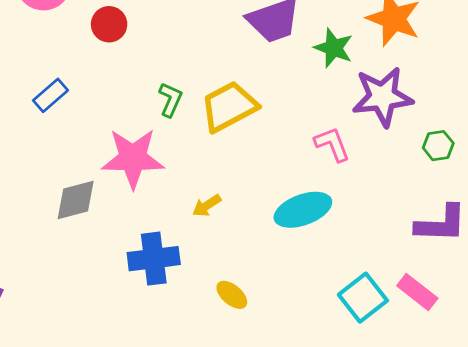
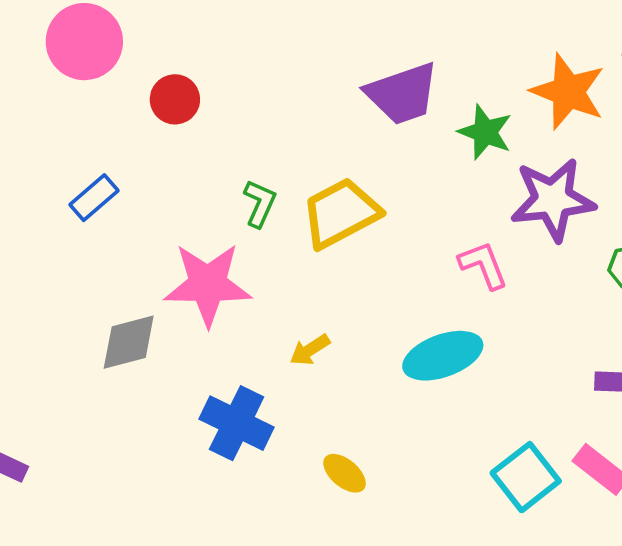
blue cross: (154, 259) -> (237, 423), turned 33

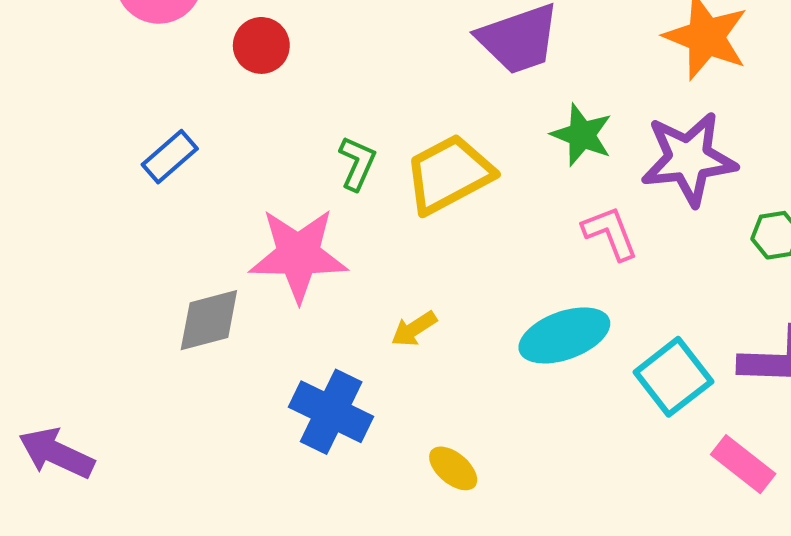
green star: (485, 132) -> (582, 135), moved
cyan square: (526, 477) -> (673, 377), moved

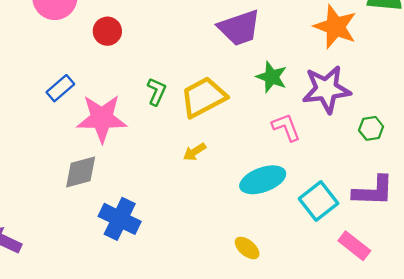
pink star: (298, 255) -> (102, 118), moved
yellow arrow: (414, 329) -> (195, 152), moved
blue cross: (331, 412) -> (120, 219), moved
yellow ellipse: (453, 468) -> (247, 248), moved

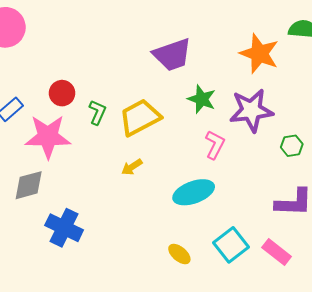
red circle: (107, 31) -> (62, 93), moved
pink L-shape: (286, 127) -> (215, 145), turned 48
cyan square: (319, 201) -> (231, 245), moved

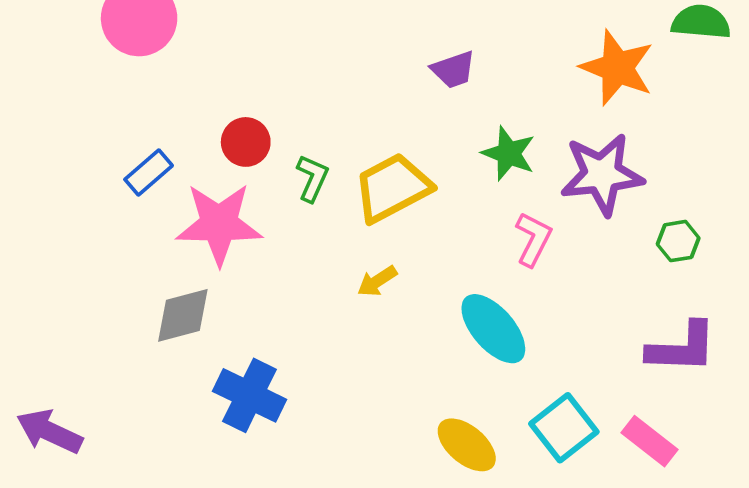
purple trapezoid: (172, 55) -> (453, 70), size x0.6
cyan ellipse: (194, 192) -> (493, 329), turned 69
yellow ellipse: (179, 254) -> (467, 445), size x1.4

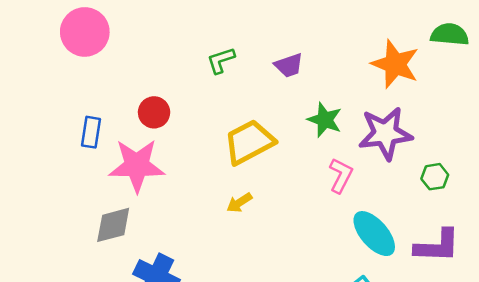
blue rectangle: (149, 172) -> (91, 132), turned -40
green L-shape: (312, 178) -> (221, 60), moved, turned -132
cyan ellipse: (493, 329) -> (374, 234), moved

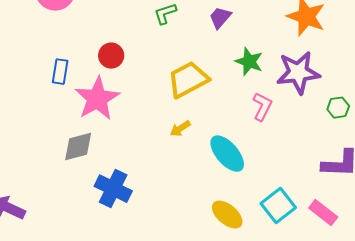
purple trapezoid: (289, 65) -> (220, 18), turned 150
pink star: (137, 166) -> (97, 99), turned -30
cyan ellipse: (374, 234) -> (227, 154), moved

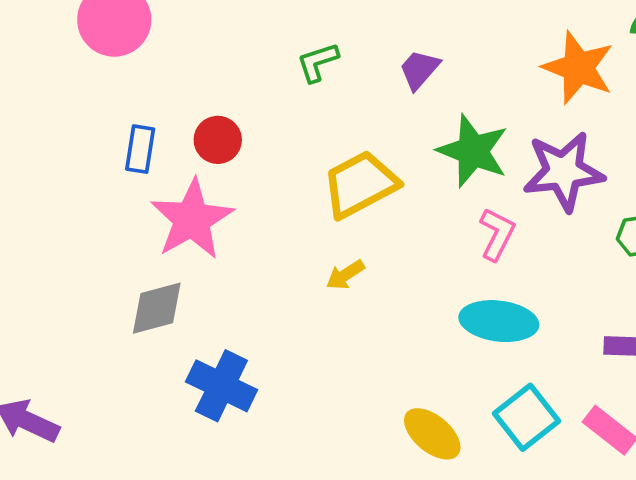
green star: (249, 62) -> (473, 151), size x1.4
blue rectangle: (60, 72) -> (140, 149), moved
cyan ellipse: (227, 154) -> (499, 321), moved, turned -42

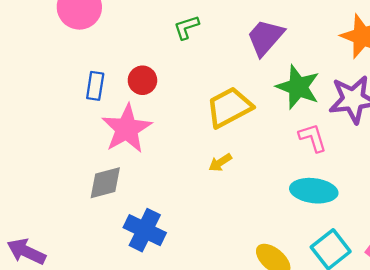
green L-shape: (318, 62) -> (186, 27), moved
purple trapezoid: (419, 70) -> (265, 37), size x1.5
pink L-shape: (497, 234) -> (313, 138), turned -44

